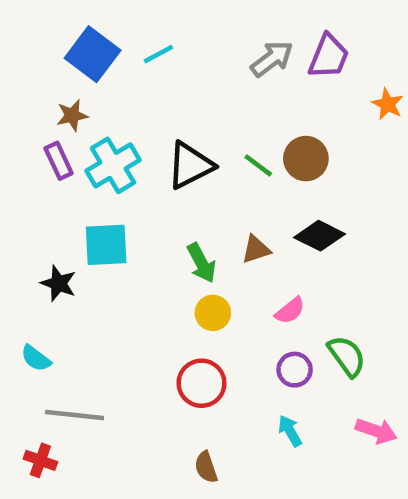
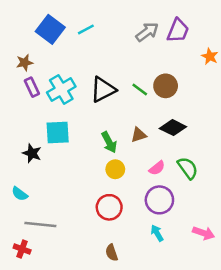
brown star: (72, 115) -> (25, 63), moved
green semicircle: (347, 356) -> (188, 168), moved
purple circle: (295, 370) -> (159, 200), size x1.5

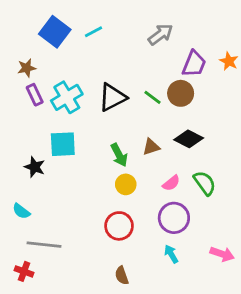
purple trapezoid: (178, 31) -> (194, 64), moved

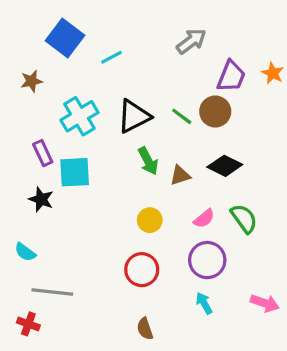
cyan line: (94, 32) -> (111, 57), moved
purple rectangle: (35, 95) -> (43, 153), moved
green arrow: (119, 155) -> (148, 161), moved

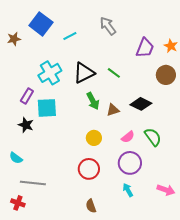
gray arrow: (191, 41) -> (108, 26), moved, turned -90
brown star: (32, 81) -> (14, 39), moved
brown circle: (215, 111) -> (166, 75), moved
purple rectangle: (43, 153) -> (27, 96), turned 56

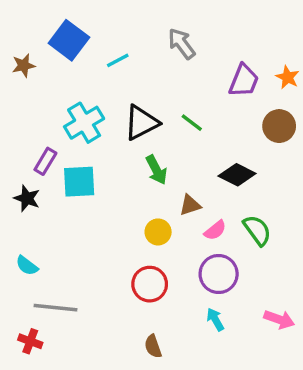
brown triangle: (113, 110) -> (190, 205), moved
black star: (26, 125) -> (27, 198), moved

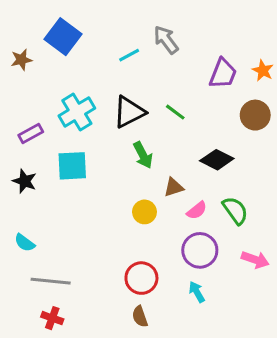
cyan line: (118, 60) -> (129, 55), moved
purple rectangle: (45, 161) -> (31, 134), moved, turned 30
red circle: (150, 284) -> (141, 278), moved
pink arrow: (279, 319) -> (255, 260), moved
red cross: (30, 341) -> (52, 318), moved

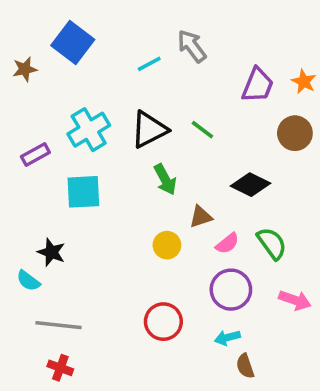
black star: (25, 181) -> (51, 252), moved
cyan arrow: (197, 292) -> (227, 338), turned -75
brown semicircle: (140, 316) -> (245, 366), moved

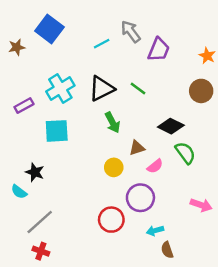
purple trapezoid: (258, 85) -> (159, 50), moved
green semicircle: (272, 243) -> (185, 153), moved
purple circle: (231, 290) -> (140, 198), moved
gray line: (59, 325) -> (40, 222), turned -48

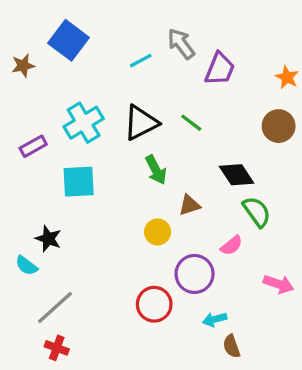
black diamond: (171, 126) -> (237, 175), turned 30
pink semicircle: (155, 166) -> (232, 245), moved

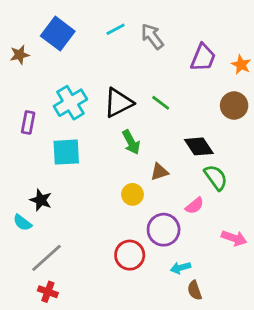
cyan line: (141, 61) -> (116, 29), moved
purple trapezoid: (220, 69) -> (203, 58), moved
purple rectangle: (33, 146) -> (28, 122), turned -50

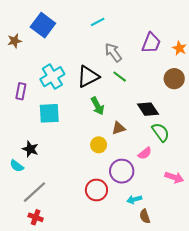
cyan line: (116, 29) -> (98, 22), moved
gray arrow: (152, 36) -> (113, 52), moved

